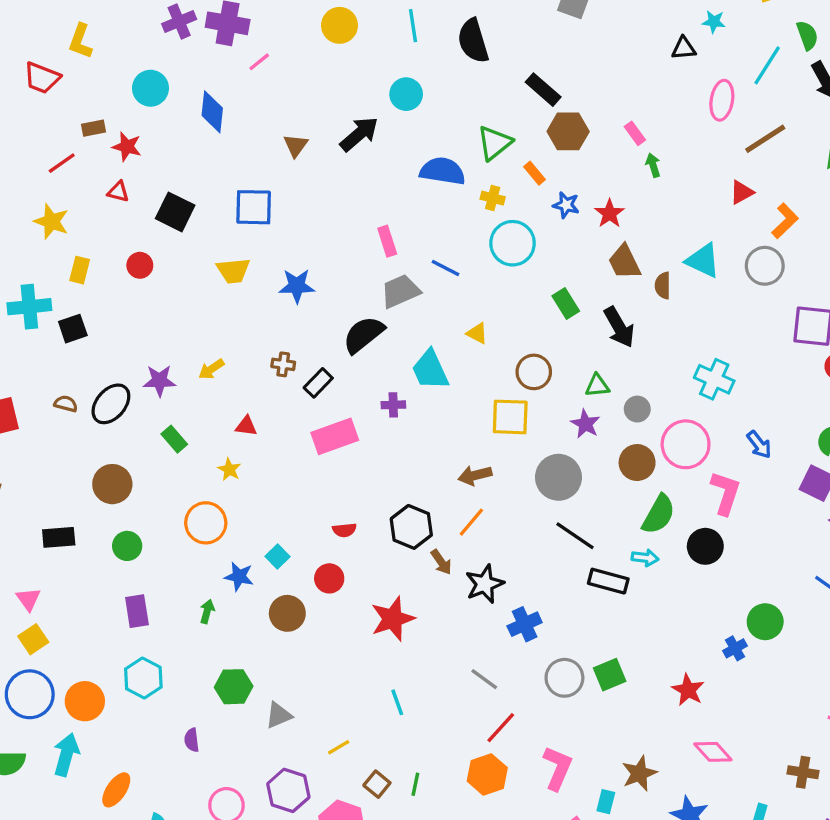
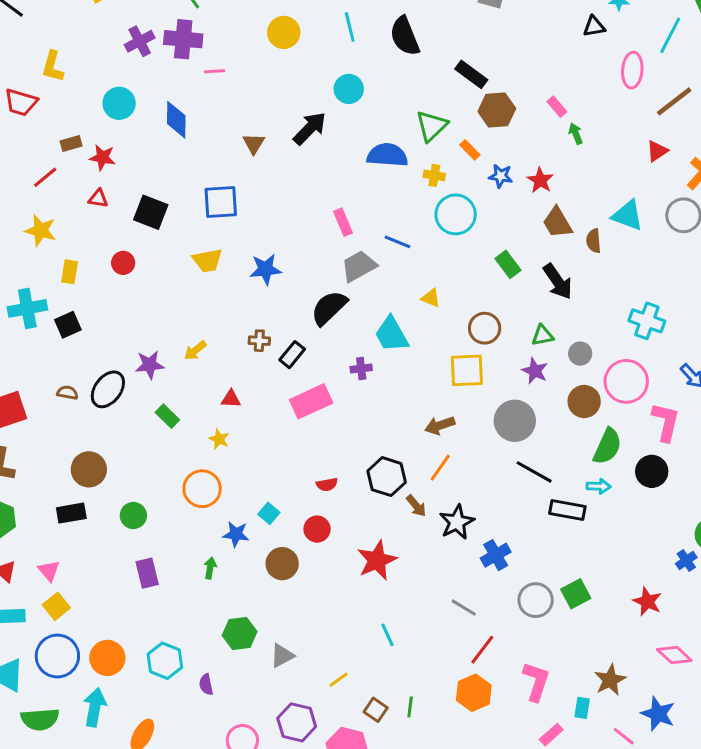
pink line: (259, 62) -> (215, 71), turned 40
brown circle: (112, 484) -> (89, 469), moved
cyan hexagon: (143, 678) -> (165, 661), moved

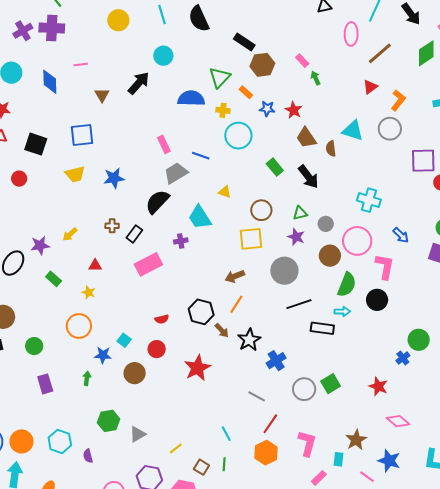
pink line: (215, 71) -> (81, 65), moved
black line: (534, 472) -> (299, 304), turned -45
cyan line: (388, 635) -> (226, 434), moved

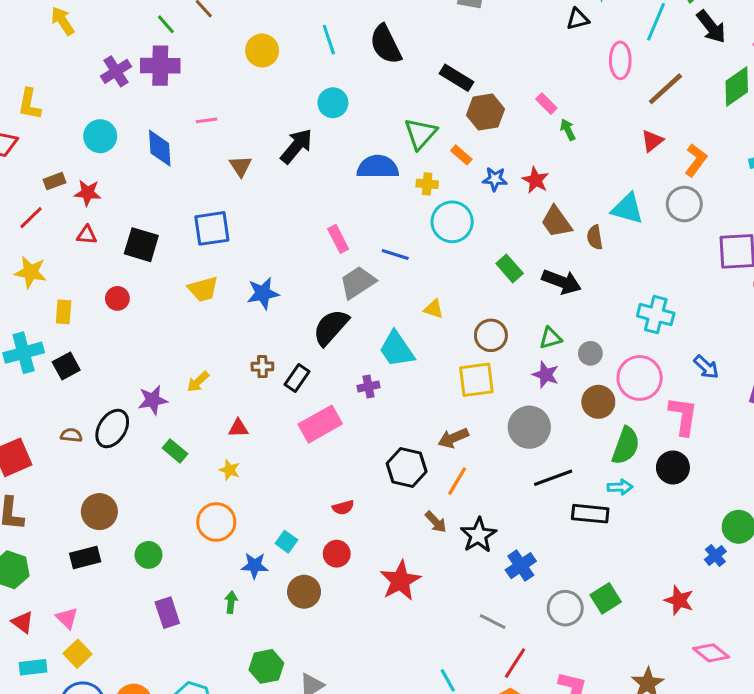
black arrow: (308, 177) -> (562, 282), turned -30
black hexagon: (201, 312) -> (407, 467), moved

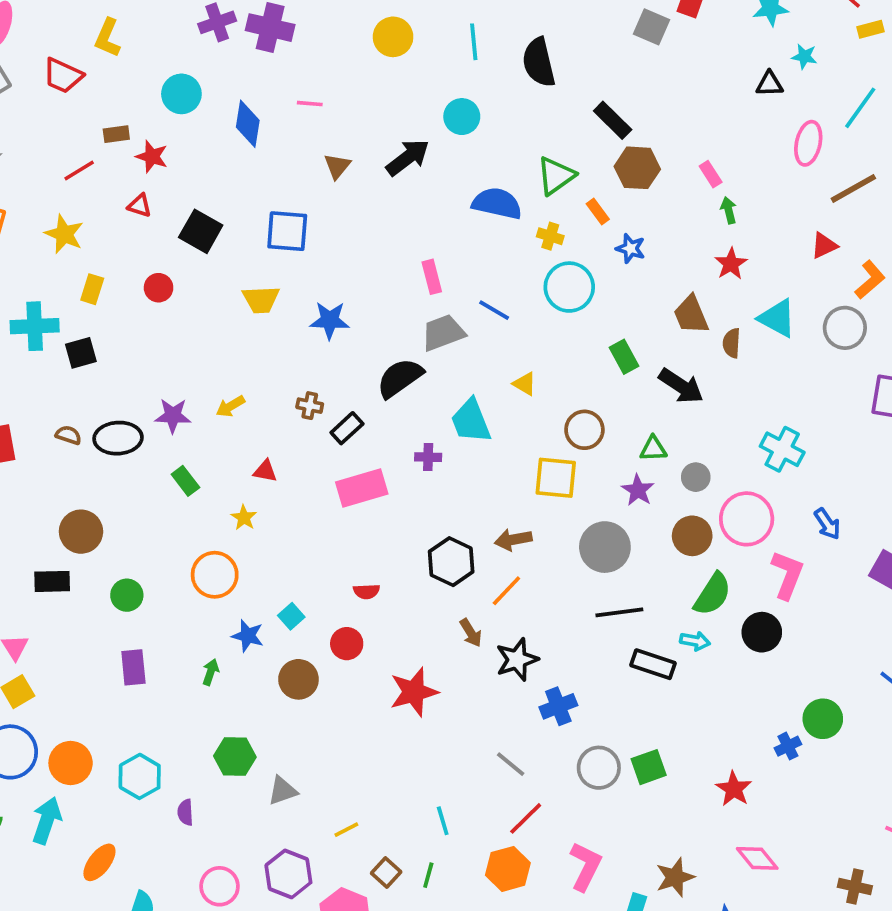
red star: (536, 180) -> (731, 264), moved
black ellipse: (112, 429) -> (118, 438), turned 42

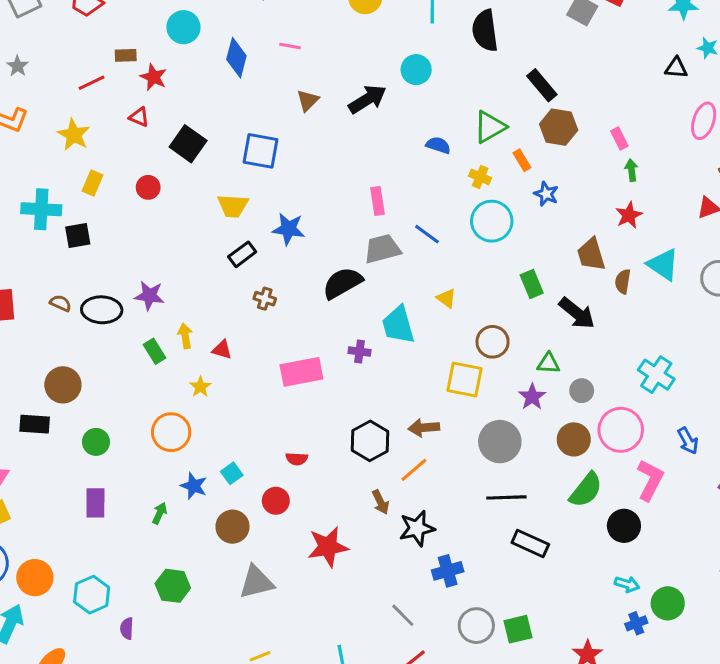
blue semicircle: (497, 203) -> (438, 145), size x0.6
yellow arrow: (230, 406) -> (185, 336), moved, turned 105
black rectangle: (347, 428) -> (242, 254), moved
cyan arrow: (695, 641) -> (627, 584), moved
gray triangle: (282, 791) -> (256, 582), moved, size x1.4

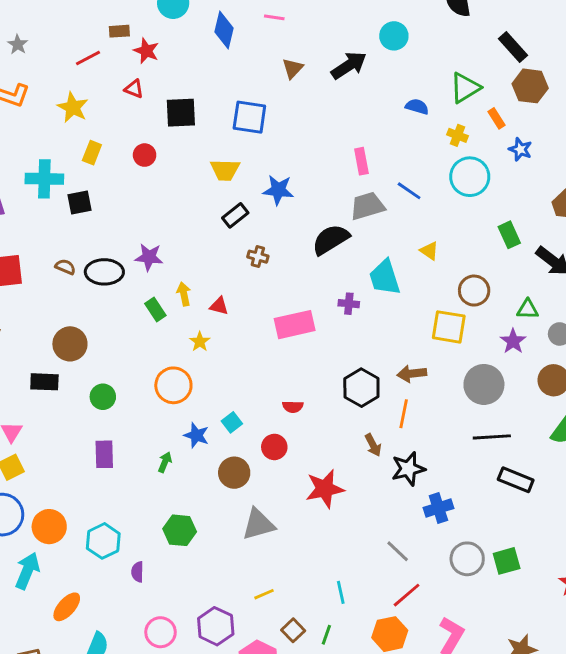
black square: (188, 144) -> (181, 113), turned -36
orange line: (414, 470) -> (404, 414), turned -36

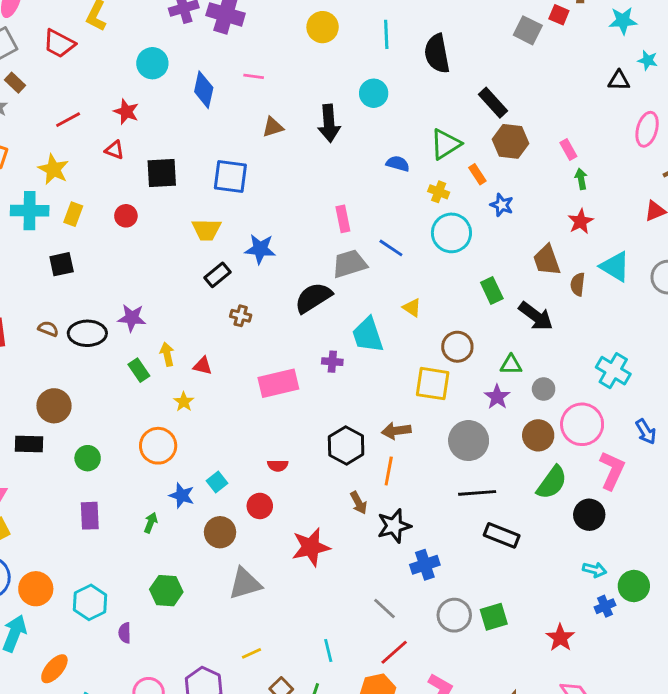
brown rectangle: (119, 31) -> (15, 83), moved, turned 48
black arrow: (349, 65) -> (329, 123), turned 120
brown triangle: (293, 68) -> (273, 127), turned 30
cyan cross: (44, 179) -> (30, 211), moved

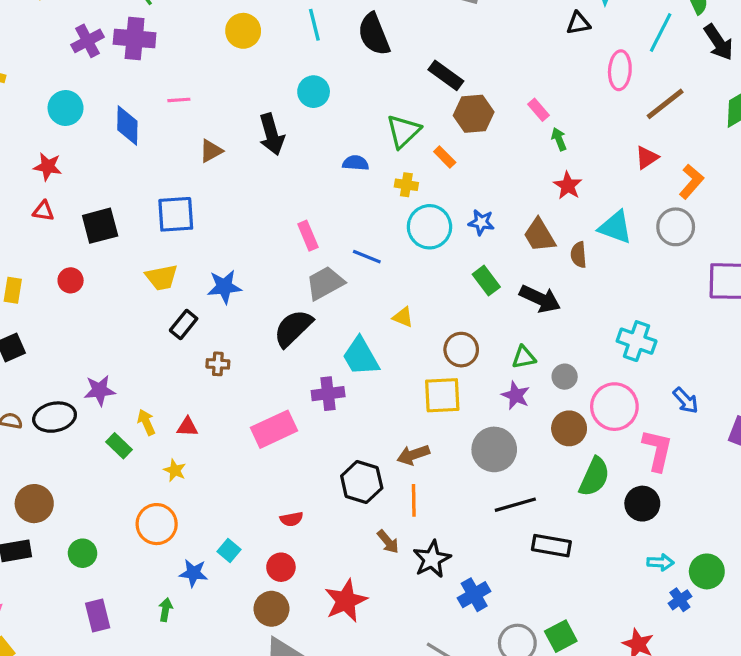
blue star: (502, 205) -> (481, 222), moved
purple cross: (332, 362) -> (328, 394), size x1.4
brown circle: (220, 532) -> (271, 609), moved

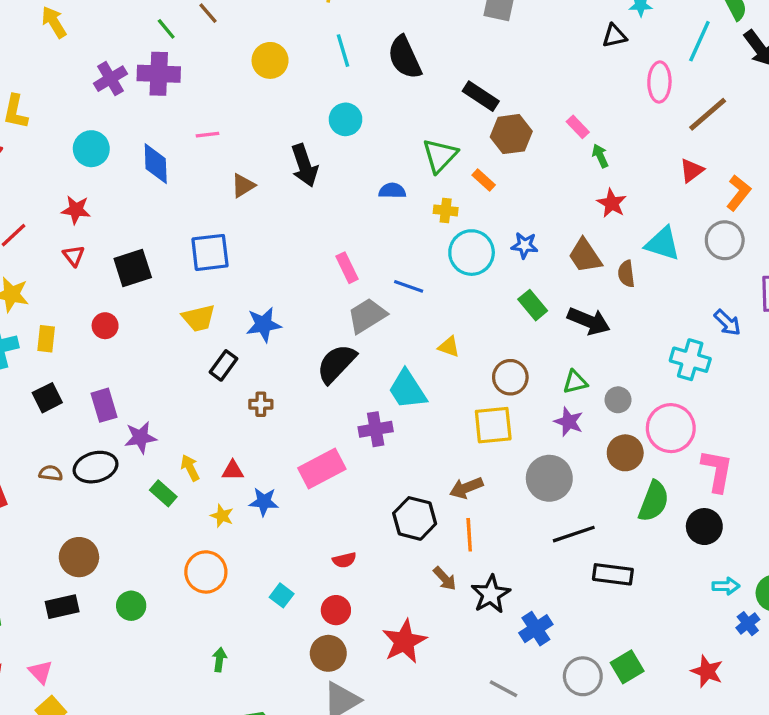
red triangle: (43, 211) -> (74, 256), turned 45
blue arrow: (686, 400) -> (727, 323), moved
blue star: (193, 573) -> (264, 502), moved
purple rectangle: (98, 616) -> (104, 405), moved

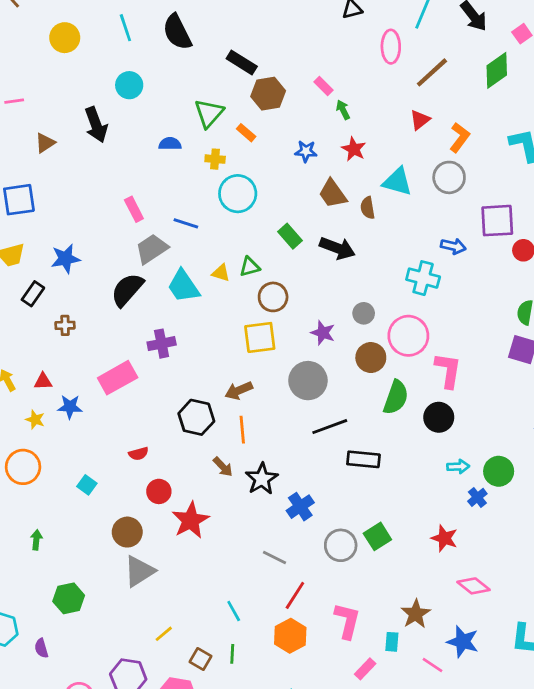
blue star: (525, 245) -> (306, 151), moved
blue arrow: (727, 323) -> (453, 246), turned -30
green triangle: (575, 382) -> (250, 267), moved
cyan trapezoid: (407, 389) -> (183, 286), moved
red circle: (336, 610) -> (159, 491), moved

